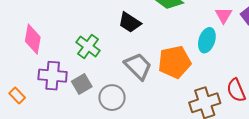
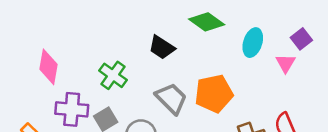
pink triangle: (224, 15) -> (286, 63), moved
cyan ellipse: (207, 40) -> (253, 43), moved

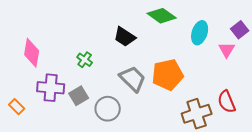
green cross: (113, 75) -> (85, 60), size x0.7

